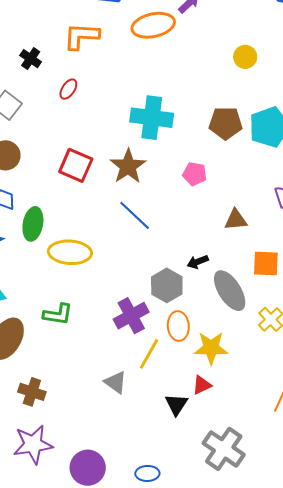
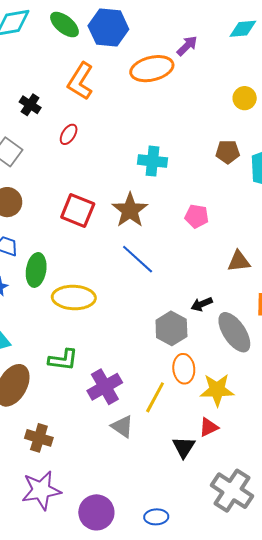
orange L-shape: (81, 36) -> (80, 81), turned -60
cyan cross: (152, 118) -> (152, 161), size x0.7
brown pentagon: (226, 123) -> (228, 152), moved, size x0.7
purple cross: (131, 316) -> (105, 387), moved

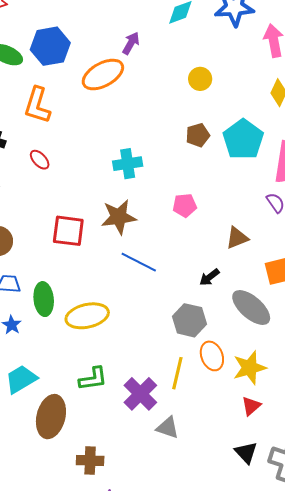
red ellipse: (69, 134) -> (40, 160), turned -60
brown star: (130, 210) -> (119, 217), turned -30
black arrow: (202, 304) -> (209, 277), moved
yellow line: (155, 397) -> (177, 373), moved
black triangle: (184, 447) -> (246, 453), moved

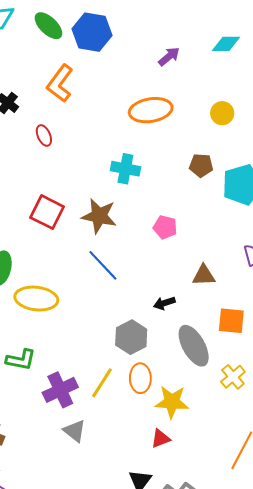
orange ellipse: (103, 75) -> (151, 110), moved

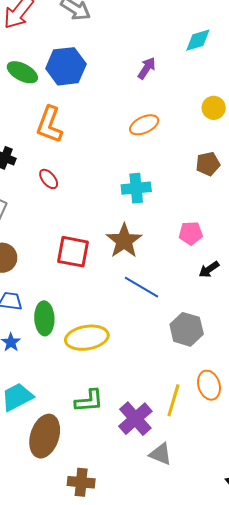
orange ellipse: (151, 110) -> (144, 125), size x0.7
brown star: (99, 216) -> (124, 241), turned -30
black arrow: (164, 303) -> (209, 269), moved
gray hexagon: (131, 337) -> (187, 329), moved

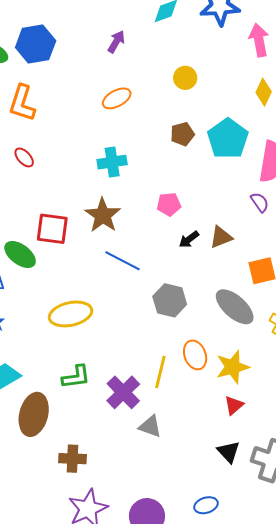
green ellipse: (44, 318) -> (20, 254), moved, turned -48

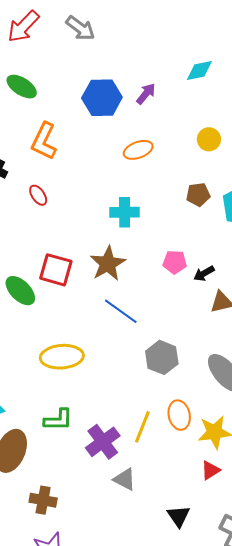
blue hexagon: (36, 44) -> (102, 98), moved
black arrow: (189, 239) -> (204, 273), moved
black triangle: (228, 452) -> (178, 516), moved

